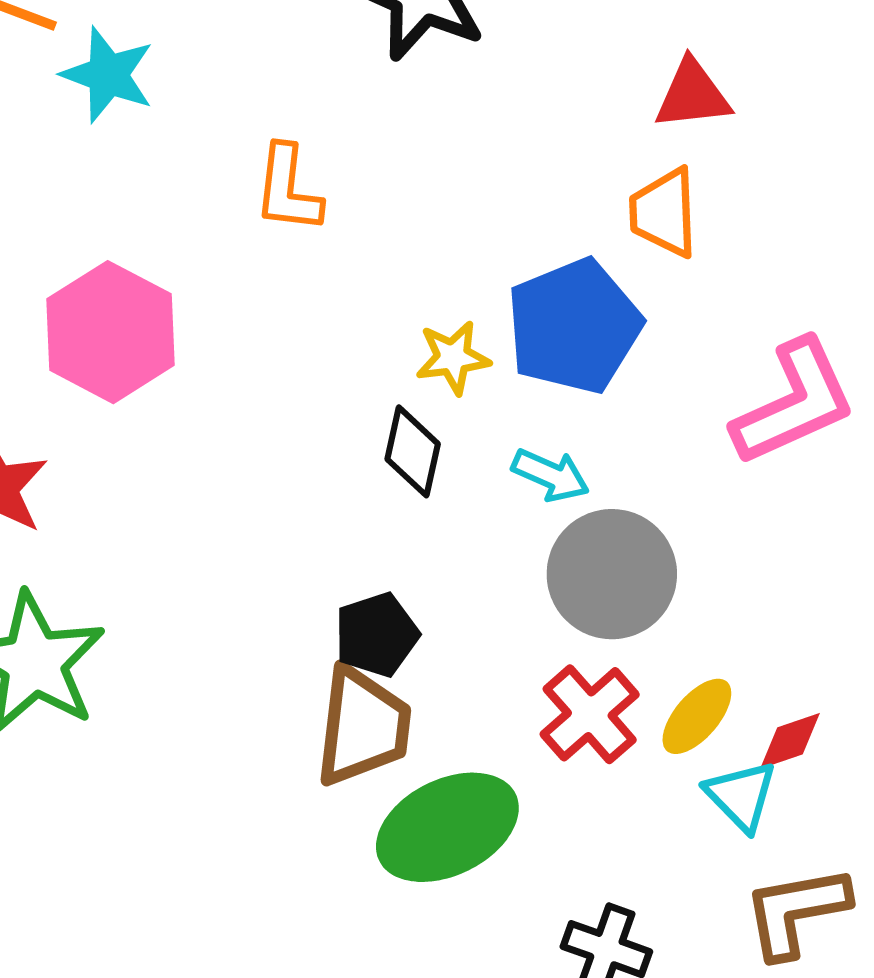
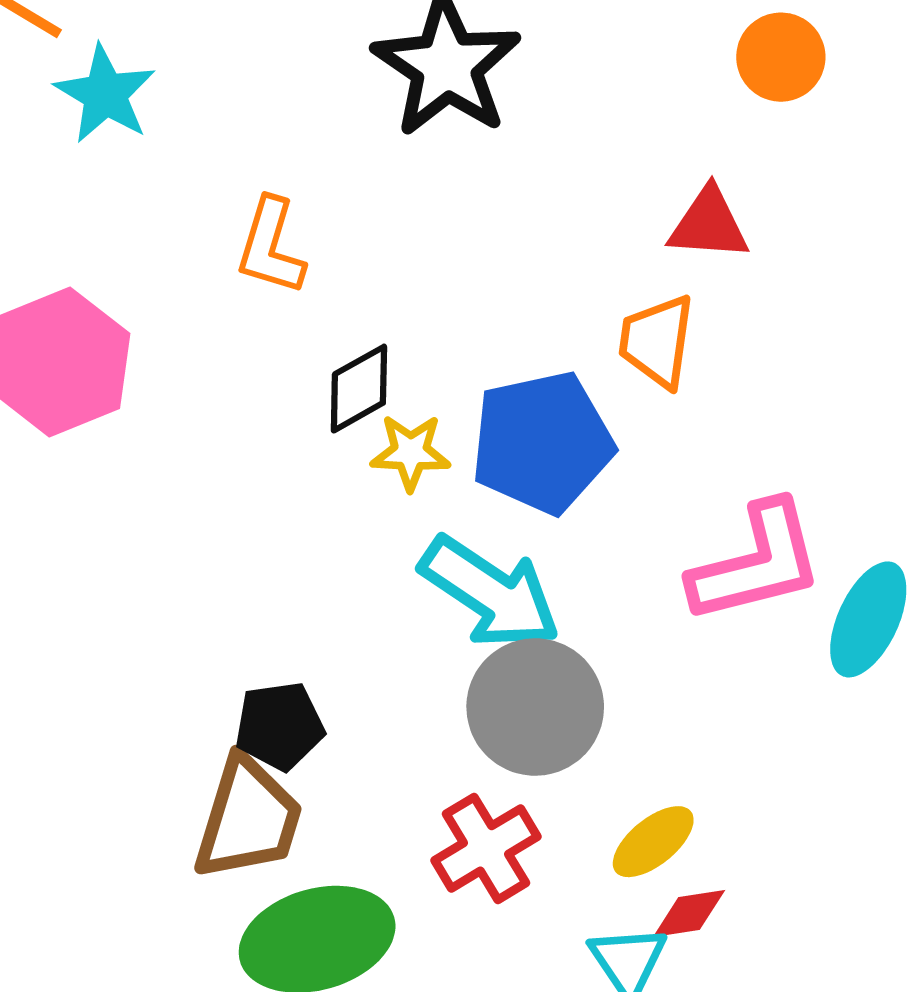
black diamond: (413, 451) -> (359, 389), moved, turned 38
cyan arrow: (551, 475) -> (490, 593), size x1.8
yellow ellipse: (697, 716) -> (653, 842), moved

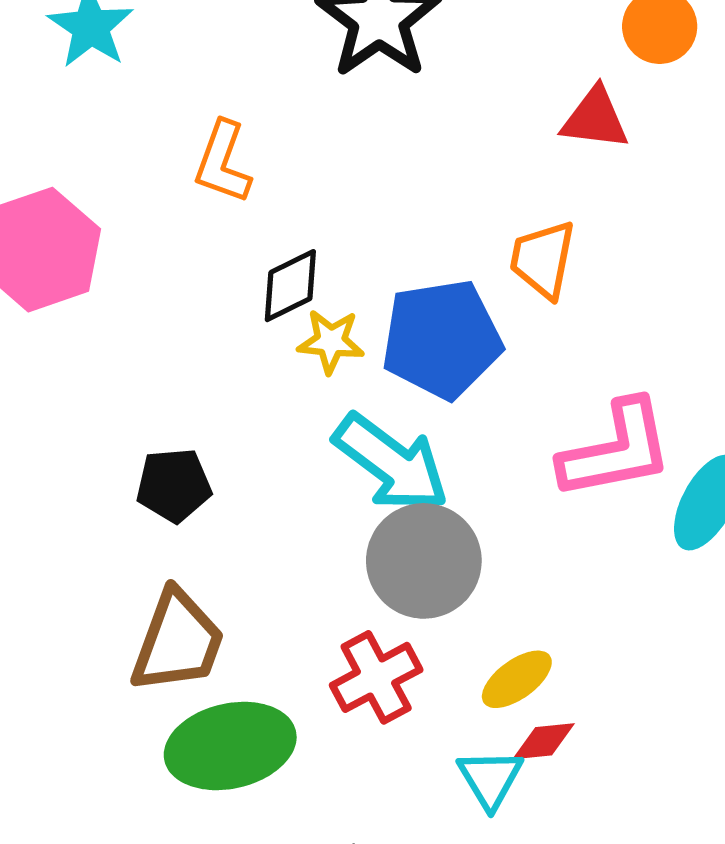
red triangle: (709, 224) -> (595, 119), moved
black pentagon: (279, 726) -> (174, 485), moved

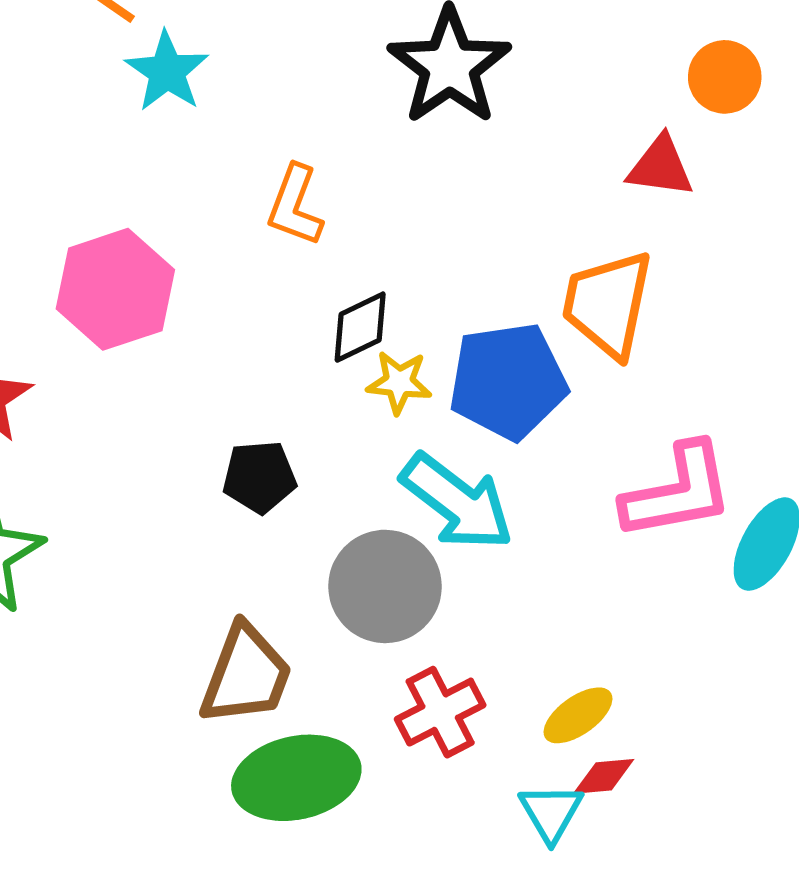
orange trapezoid: (543, 259) -> (608, 304), size x1.4
black pentagon: (174, 485) -> (259, 477), moved
gray circle: (424, 561) -> (385, 586), moved

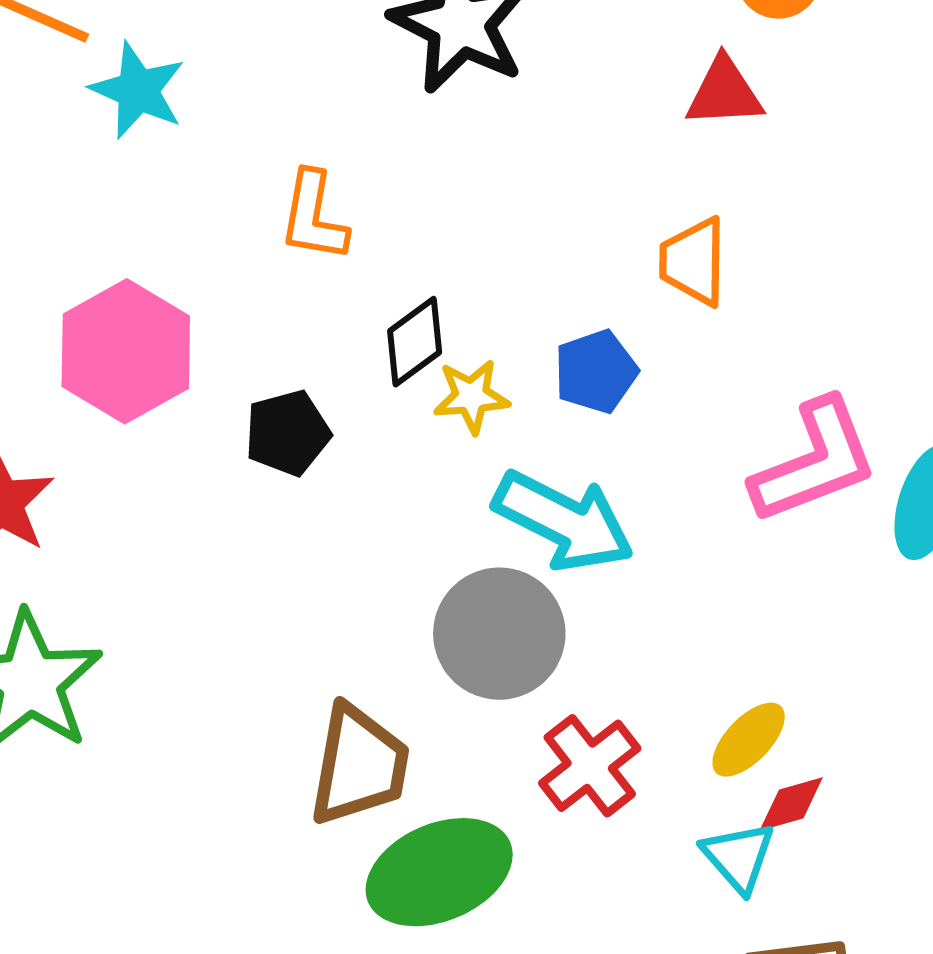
orange trapezoid: (608, 304) -> (693, 262), size x0.7
blue pentagon: (508, 381) -> (596, 372), size x0.6
black pentagon: (259, 477) -> (287, 433), moved

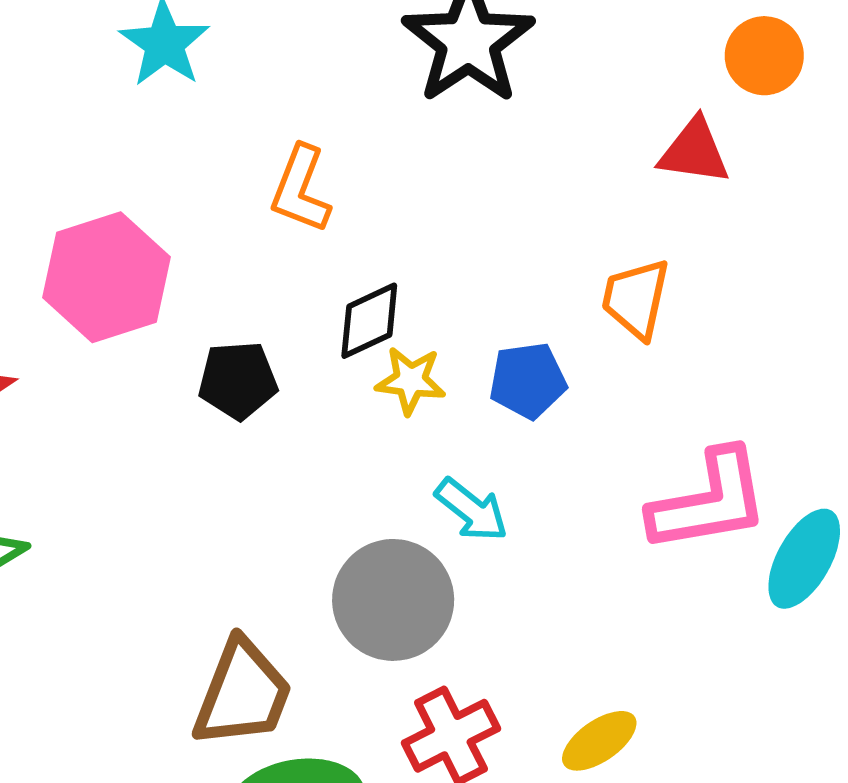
cyan arrow: (564, 521) -> (472, 510), size x0.6

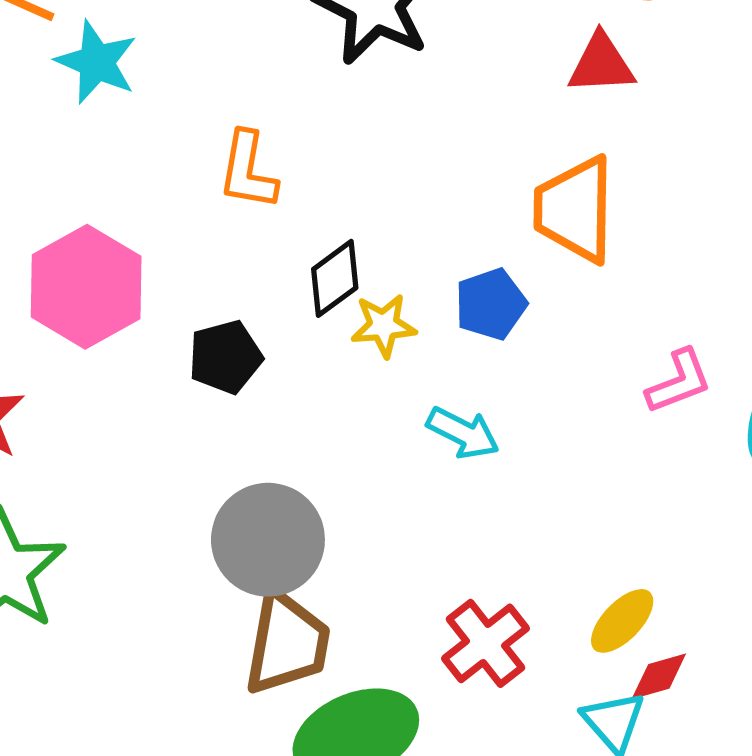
orange trapezoid: (636, 299) -> (575, 209), size x1.4
pink L-shape: (709, 501) -> (679, 381), size x0.6
gray circle: (393, 600) -> (268, 540), moved

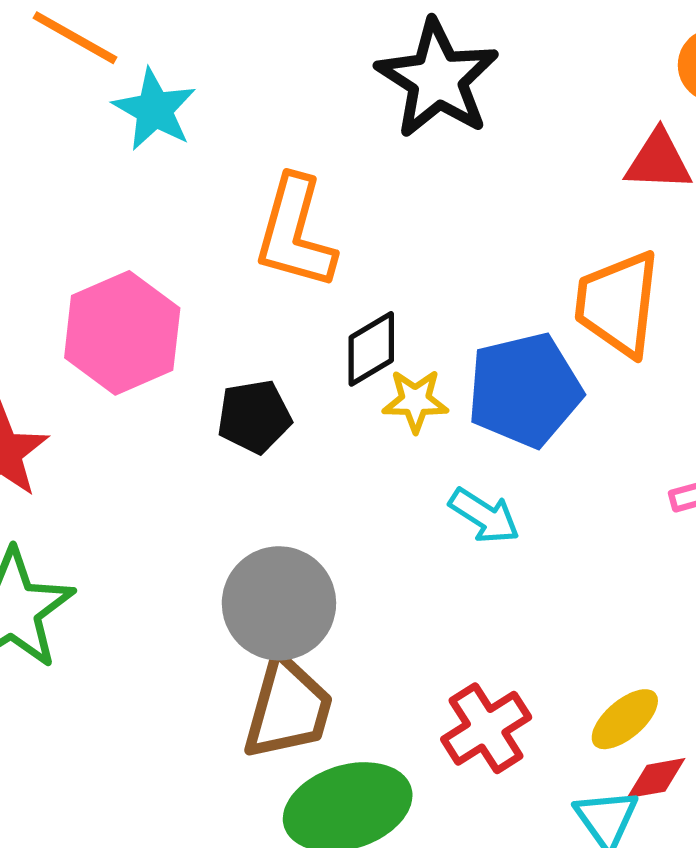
orange L-shape: (248, 171) -> (295, 233), size x1.4
blue pentagon: (491, 304) -> (525, 390), size x1.6

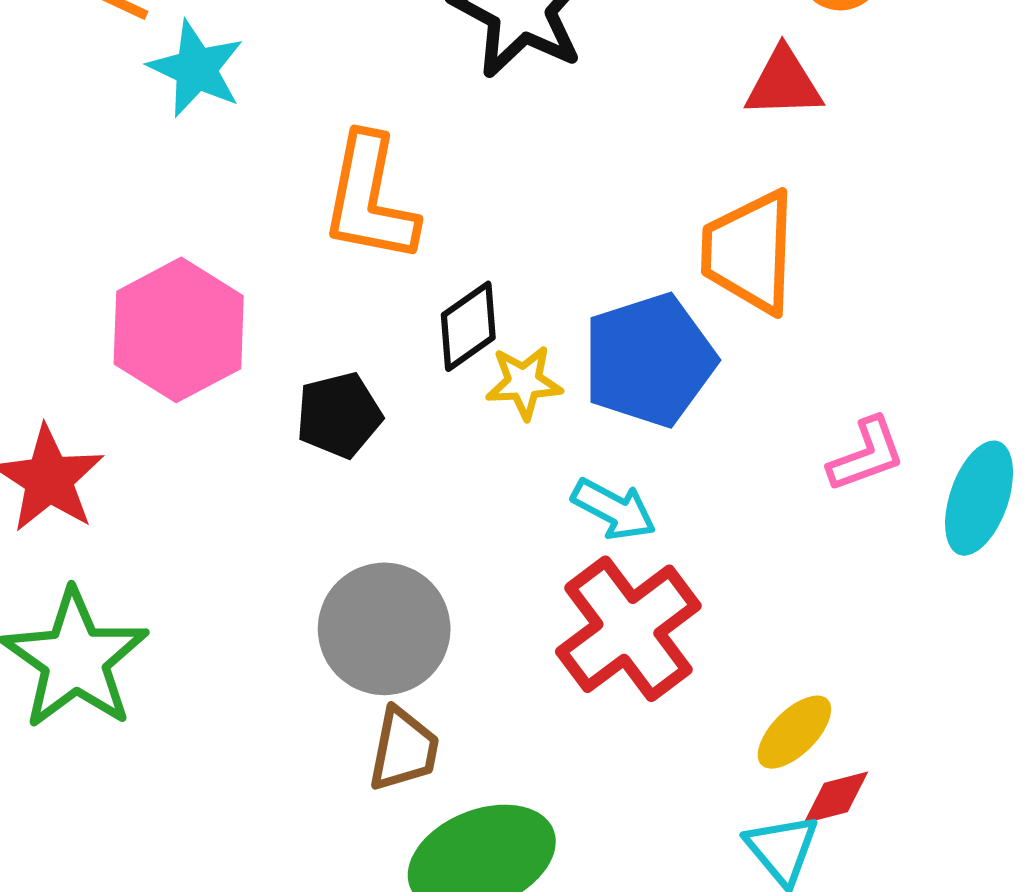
brown trapezoid: (288, 708) -> (404, 749), size x0.7
red cross: (486, 728) -> (628, 629), moved, size x1.4

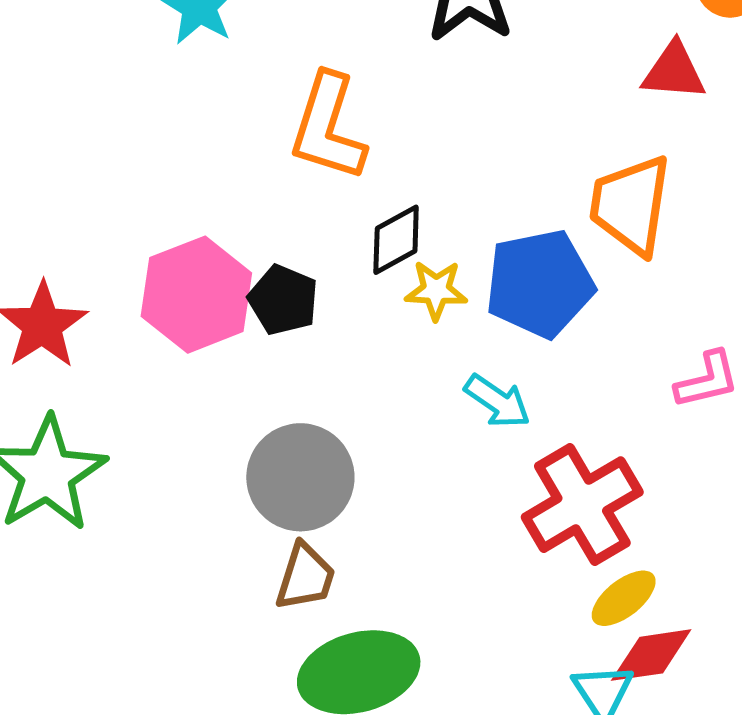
pink hexagon: (179, 330) -> (196, 295), moved
black pentagon: (339, 415) -> (283, 300), turned 30
red cross: (628, 629) -> (582, 505), moved
red diamond: (836, 797) -> (651, 655), size x1.4

